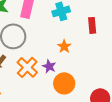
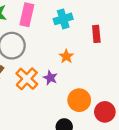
orange circle: (64, 83) -> (79, 100), moved

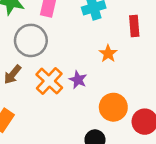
orange star: (66, 56) -> (108, 54), moved

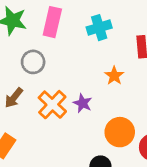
gray circle: (31, 40) -> (33, 62), size x0.7

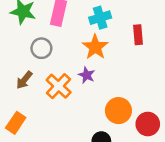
orange star: (114, 76) -> (95, 47), moved, size x1.5
purple star: (83, 103) -> (87, 75), moved

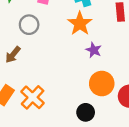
purple star: (87, 75) -> (94, 50), moved
orange cross: (59, 86) -> (33, 97), moved

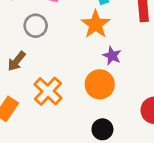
orange circle: (102, 84) -> (100, 84), moved
orange cross: (33, 97) -> (48, 91), moved

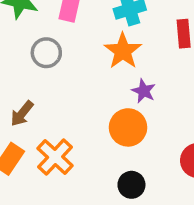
brown arrow: (17, 61) -> (22, 114), moved
orange cross: (48, 91) -> (55, 157), moved

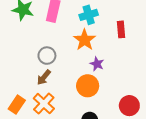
gray circle: (46, 53) -> (47, 56), moved
brown arrow: (22, 114) -> (44, 77), moved

